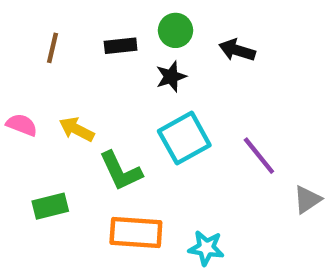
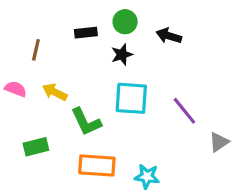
brown line: (52, 48) -> (36, 50), moved
cyan square: (184, 138) -> (131, 98), turned 33

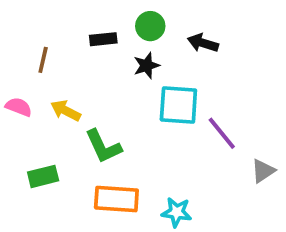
cyan square: (131, 98) -> (178, 105), moved

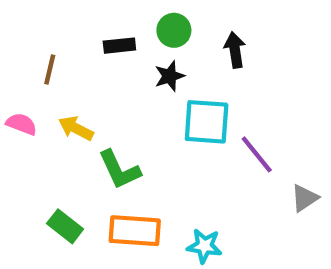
black arrow: (203, 43) -> (235, 50), turned 64
green rectangle: (43, 176) -> (65, 226), moved, turned 52

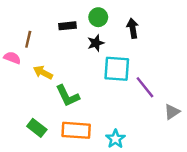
pink semicircle: (21, 124) -> (12, 58), moved
cyan star: (204, 246) -> (115, 139), turned 30

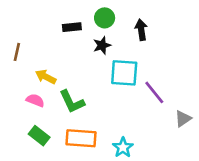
brown line: (28, 39) -> (17, 52), moved
pink semicircle: (12, 58) -> (35, 100), moved

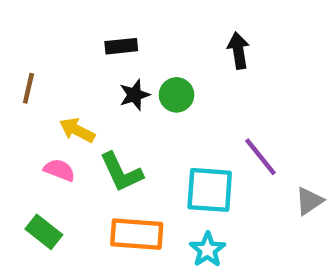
green circle: (105, 18) -> (177, 95), moved
black star: (102, 45) -> (135, 95), moved
cyan square: (124, 73) -> (210, 190), moved
green rectangle: (39, 136) -> (44, 232), moved

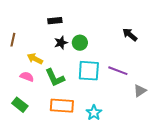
black arrow: (238, 51) -> (130, 35), moved, turned -42
purple line: (261, 157) -> (118, 71), turned -30
cyan square: (210, 190) -> (89, 71), moved

